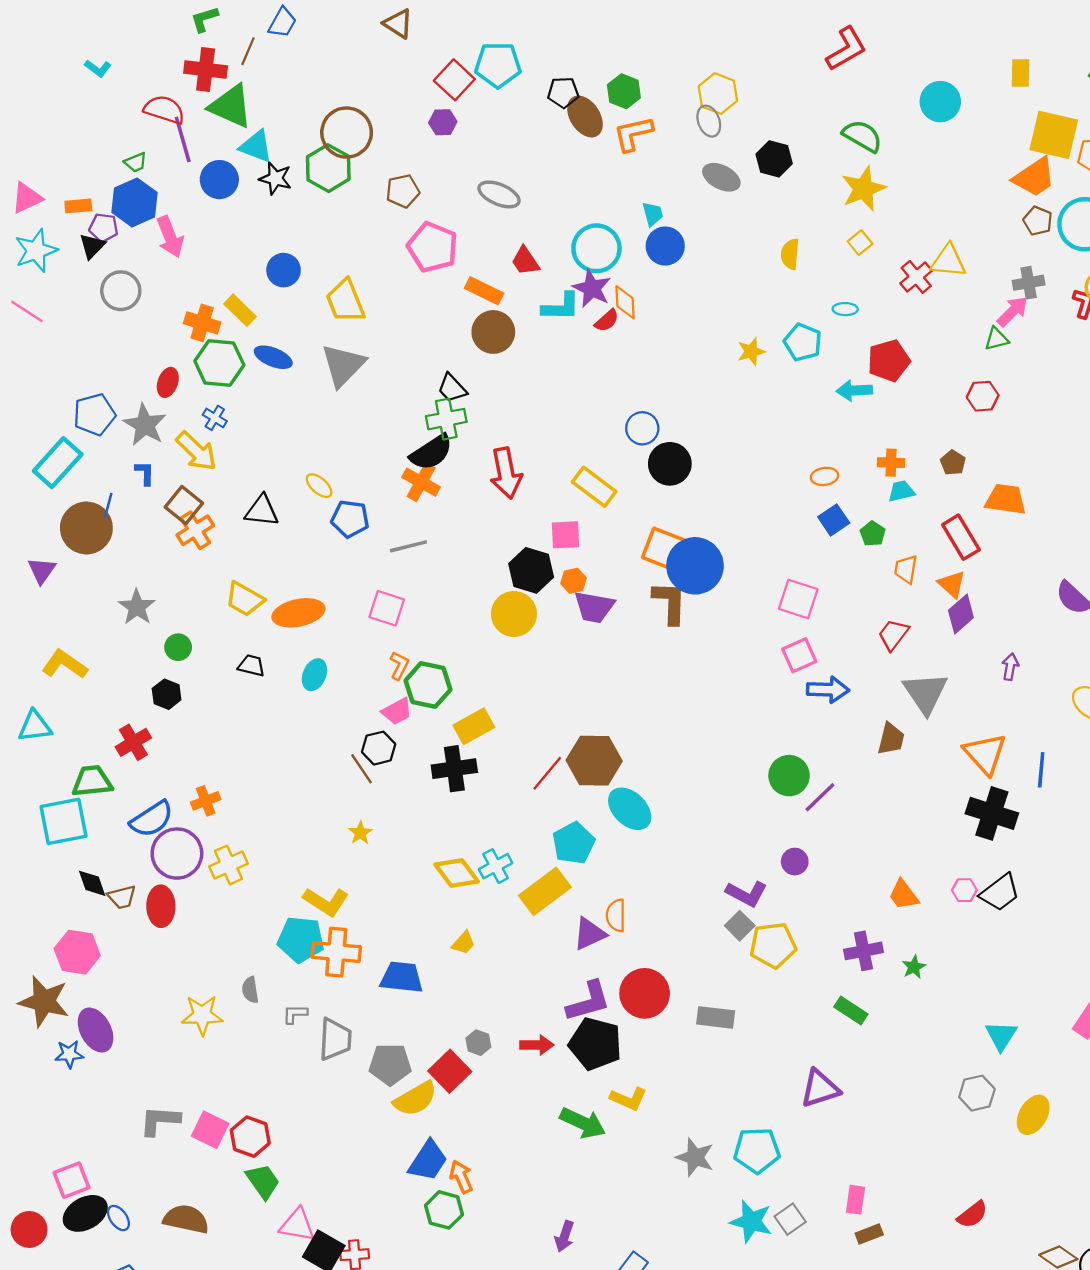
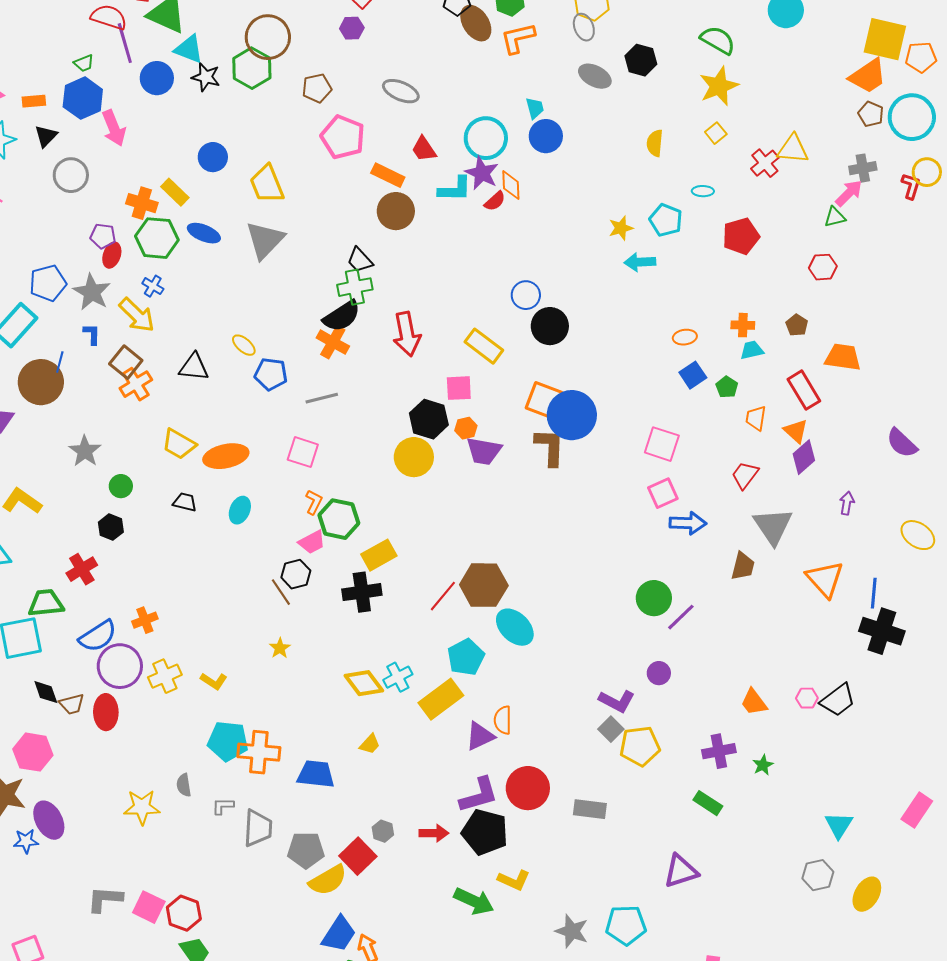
purple pentagon: (104, 228) -> (103, 236), moved
cyan arrow: (854, 390) -> (640, 262), moved
black cross: (992, 813) -> (882, 631), moved
yellow L-shape: (326, 902) -> (214, 681), moved, size x0.7

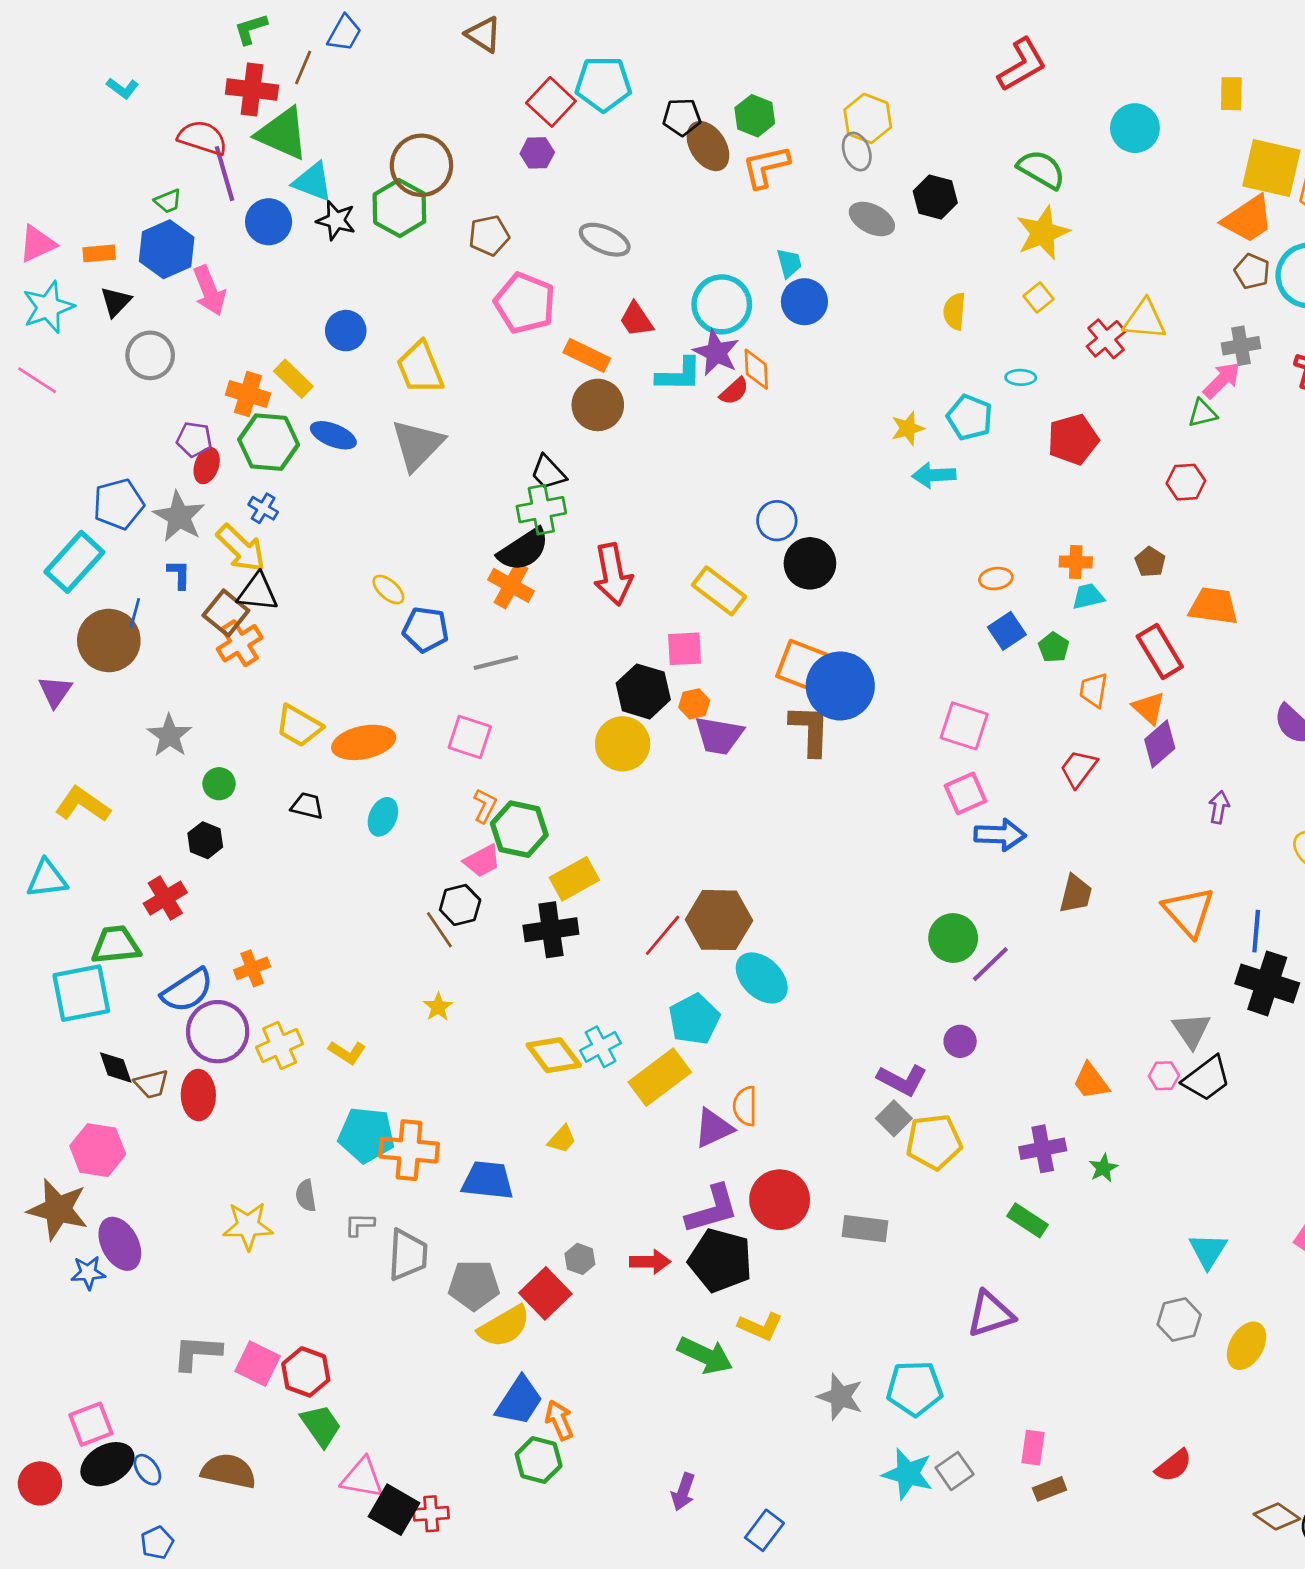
black triangle: (194, 367) -> (258, 592), moved
gray triangle: (773, 526) -> (1191, 1030), moved, size x0.7

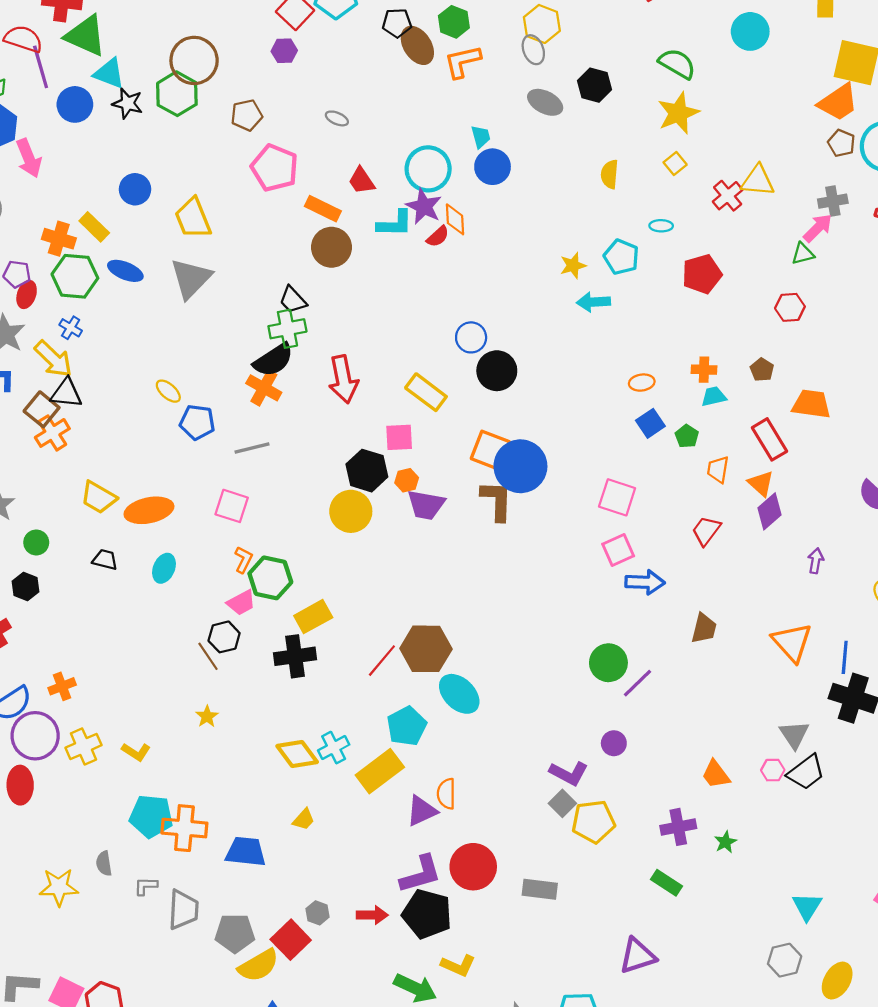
gray ellipse: (605, 240) -> (337, 118), size x0.6

